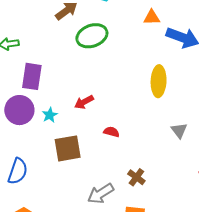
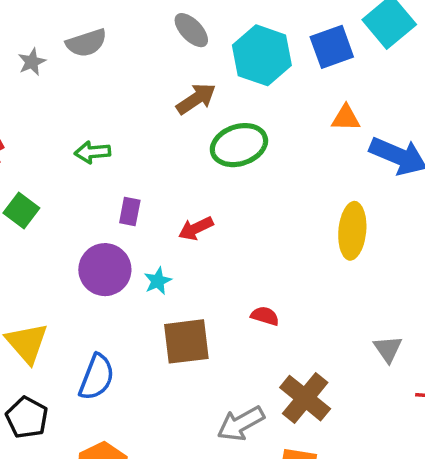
purple rectangle: (32, 76) -> (130, 212), size x0.6
red arrow: (84, 102) -> (196, 228), moved
gray triangle: (179, 130) -> (388, 349), moved
brown cross: (136, 177) -> (305, 398), size x1.6

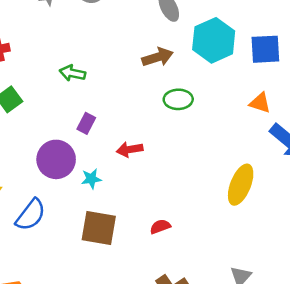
green ellipse: (239, 145) -> (178, 99), size x0.7
red semicircle: (265, 316) -> (160, 227), turned -54
blue semicircle: (97, 377) -> (31, 215), moved

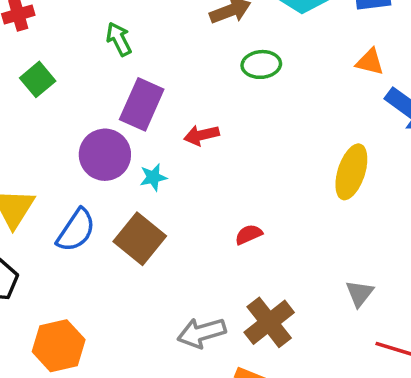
green arrow: (72, 73) -> (119, 39), turned 55
purple rectangle: (86, 123) -> (142, 104), size x1.8
brown square: (99, 228) -> (140, 239), moved, turned 33

